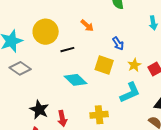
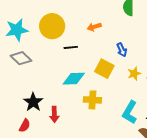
orange arrow: (87, 25) -> (94, 27), turned 112
cyan diamond: (75, 80) -> (74, 79), turned -55
cyan L-shape: (130, 93) -> (130, 112), moved, turned 135
yellow cross: (99, 115) -> (92, 100), moved

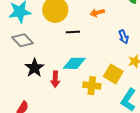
yellow square: (104, 69) -> (113, 74), moved
black star: (33, 102) -> (34, 68), moved
red arrow: (54, 114) -> (55, 79), moved

